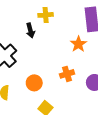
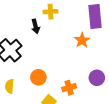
orange cross: (67, 74) -> (69, 88), moved

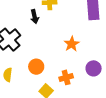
orange star: (82, 40) -> (72, 44), moved

